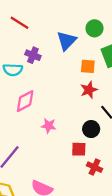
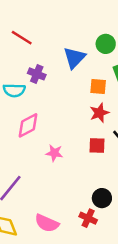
black circle: (91, 129) -> (102, 198), moved
red square: (79, 149) -> (97, 145), moved
red cross: (94, 167) -> (88, 218), moved

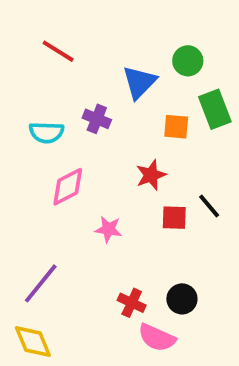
purple cross: (37, 74) -> (97, 119), moved
red star: (99, 113) -> (151, 175), moved
red cross: (88, 218) -> (132, 303), moved
pink semicircle: (47, 223) -> (157, 338), moved

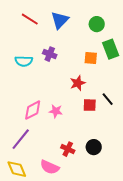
blue triangle: (139, 82) -> (60, 20), moved
pink diamond: (68, 187) -> (33, 110), moved
pink semicircle: (157, 338) -> (50, 167), moved

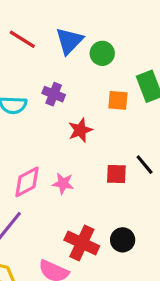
green circle: (97, 24) -> (102, 53), moved
red star: (78, 83) -> (80, 130), moved
red cross: (68, 149) -> (82, 243), size x1.5

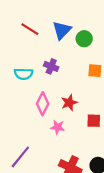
red star: (80, 130) -> (69, 103), moved
pink diamond: (27, 182) -> (43, 104), moved, turned -35

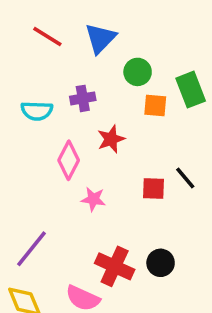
green circle: (84, 39) -> (138, 72), moved
purple cross: (51, 66) -> (83, 98), turned -32
red star: (69, 103) -> (111, 139), moved

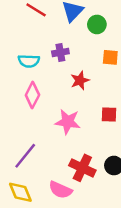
green circle: (138, 72) -> (97, 24), moved
pink diamond: (69, 160) -> (32, 95), moved
pink star: (93, 199) -> (68, 122), size x1.5

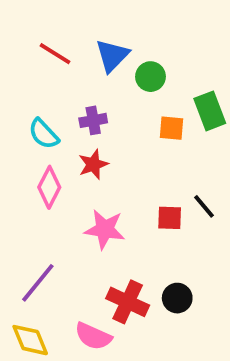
cyan semicircle: (29, 61) -> (44, 134), turned 45
red star: (80, 80) -> (93, 164), moved

